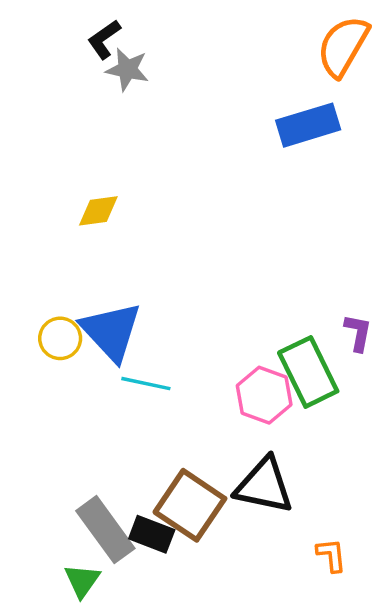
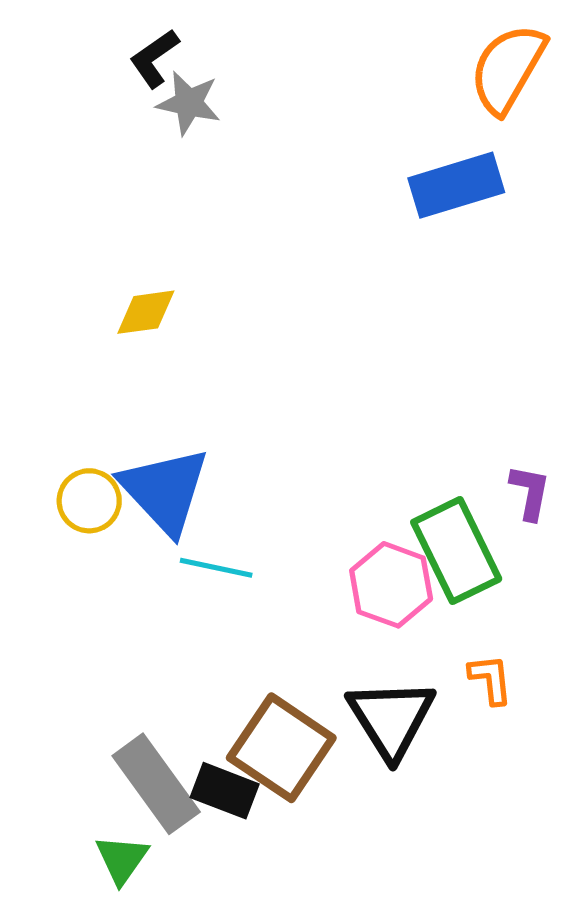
black triangle: (264, 486) -> (391, 719), turned 46
orange L-shape: (331, 555) -> (491, 679), moved

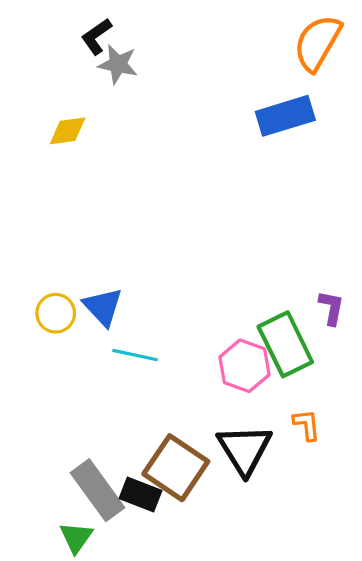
yellow diamond: (146, 312) -> (68, 131), moved
blue triangle: (165, 491) -> (103, 307), size x0.7

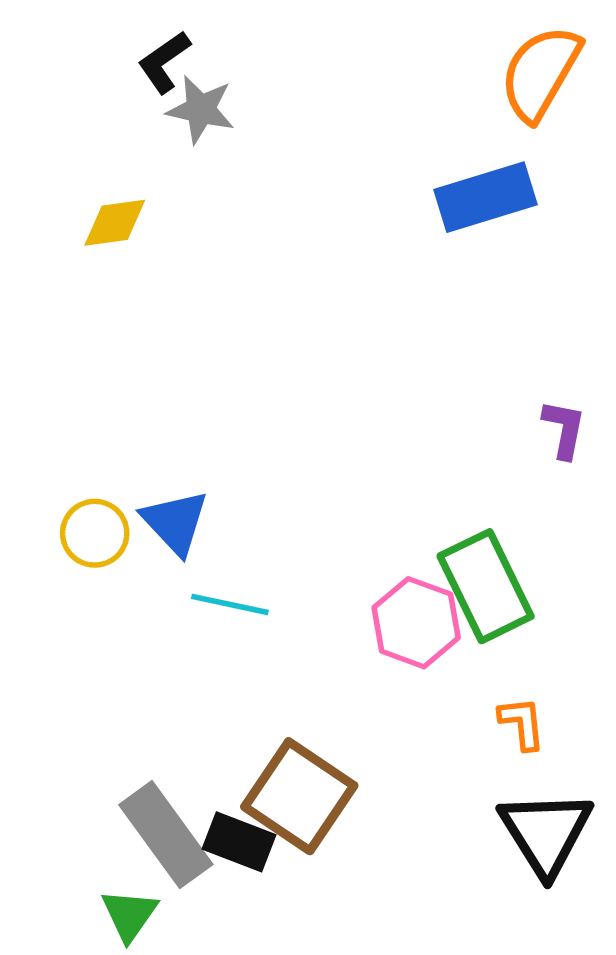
purple L-shape: (331, 308) -> (564, 429), moved
black triangle: (245, 449) -> (546, 833), moved

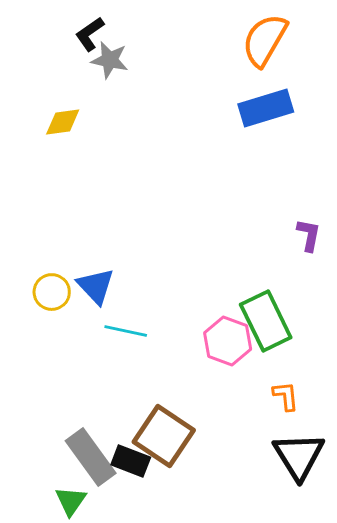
orange semicircle: (540, 73) -> (265, 40), moved

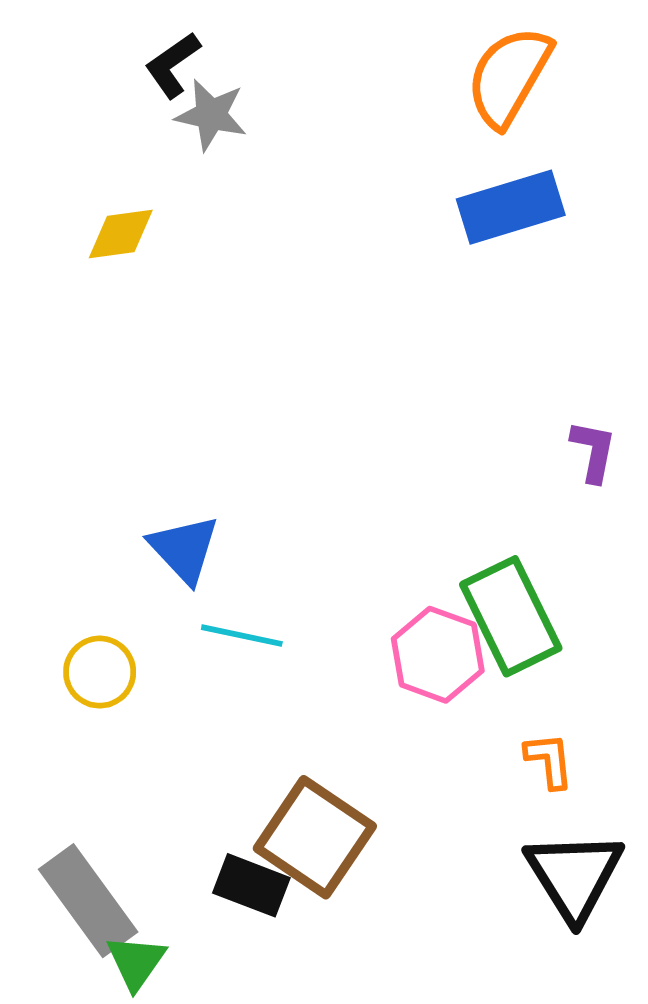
yellow circle: (52, 292) -> (100, 672), moved
gray rectangle: (91, 457) -> (88, 901), moved

